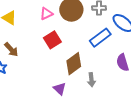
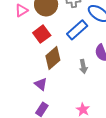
red square: (52, 40) -> (42, 34), moved
gray arrow: (91, 80) -> (83, 66), moved

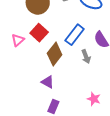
pink triangle: (21, 10) -> (18, 40), moved
blue rectangle: (77, 30) -> (75, 35), moved

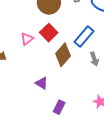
purple triangle: (48, 82) -> (42, 83), moved

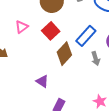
pink triangle: (27, 39) -> (22, 27), moved

